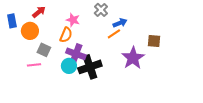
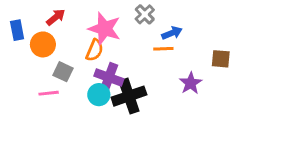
pink star: (73, 20) -> (105, 29), size x1.6
orange line: (114, 34) -> (163, 49), turned 32
purple star: (133, 58) -> (191, 83), size x0.7

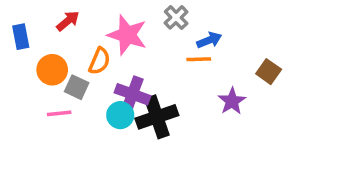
orange circle: (43, 44) -> (52, 70), moved
orange semicircle: (95, 50) -> (99, 61), moved
brown square: (221, 59) -> (269, 72), turned 30

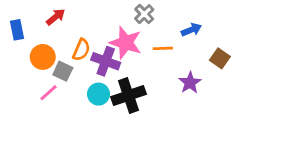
pink star: (127, 35) -> (126, 43), moved
blue arrow: (209, 40) -> (191, 30), moved
purple cross: (132, 94) -> (106, 61), moved
pink line: (59, 113) -> (48, 93), turned -36

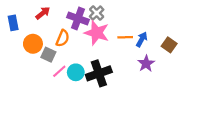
gray cross: (144, 14) -> (97, 13), moved
blue arrow: (191, 30) -> (142, 39), moved, turned -40
purple cross: (106, 61) -> (78, 19), moved
pink line: (48, 93) -> (59, 71), moved

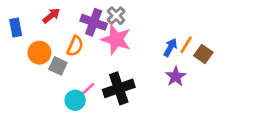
orange line: (125, 37) -> (186, 45), moved, turned -56
pink line: (59, 71) -> (87, 90), moved
cyan circle: (76, 72) -> (75, 100), moved

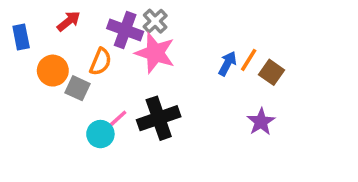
purple star: (176, 76) -> (261, 122), moved

